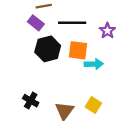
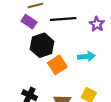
orange square: (78, 50) -> (57, 65), moved, turned -36

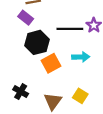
black line: (63, 19) -> (70, 29), moved

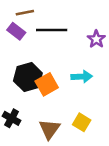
black line: (70, 29) -> (52, 30), moved
black hexagon: (37, 42) -> (28, 77), moved

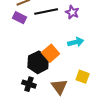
purple star: (96, 39) -> (72, 12), moved
black hexagon: (28, 77) -> (38, 62), moved

